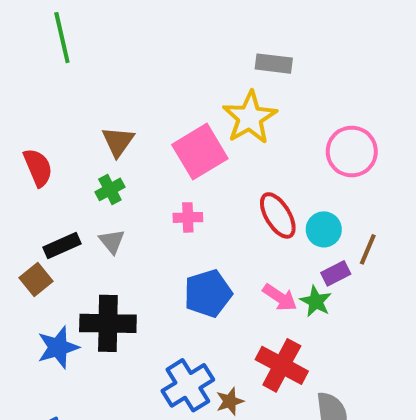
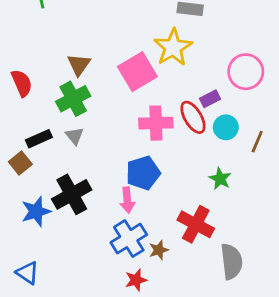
green cross: (110, 189) -> (73, 99), size x1.6
pink cross: (188, 217) -> (156, 123), moved, size x1.6
purple rectangle: (336, 273) -> (210, 99), moved
pink arrow: (280, 297) -> (127, 200), moved, turned 50
black cross: (108, 323) -> (72, 194), turned -30

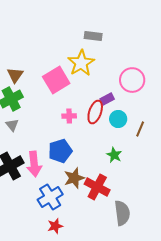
red ellipse: (193, 117) -> (95, 112), turned 50
pink cross: (156, 123) -> (69, 116), size x0.6
pink arrow: (127, 200) -> (34, 164), moved, size x1.4
brown star: (159, 250) -> (74, 178), moved, size x1.5

